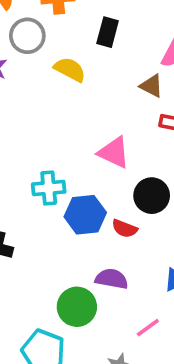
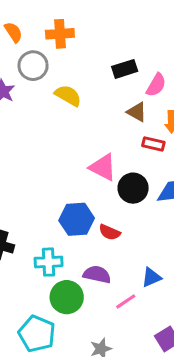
black rectangle: (108, 32) -> (125, 69), moved, turned 55
cyan cross: (49, 188) -> (49, 262), moved
black circle: (152, 196) -> (133, 188), moved
pink line: (148, 328) -> (126, 301), moved

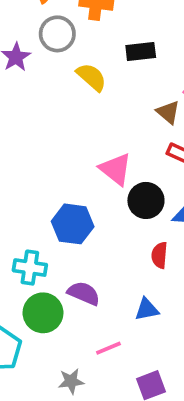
black rectangle: (125, 69) -> (141, 51), moved
red semicircle: (110, 232) -> (159, 255), moved, turned 60
pink line: (126, 301) -> (108, 348), moved

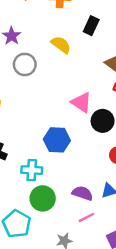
gray circle: (57, 34) -> (25, 64), moved
black rectangle: (141, 51) -> (91, 26), turned -54
purple semicircle: (84, 293) -> (82, 193), moved

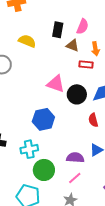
black rectangle: (91, 26) -> (58, 30), moved
pink line: (86, 217) -> (75, 178), moved

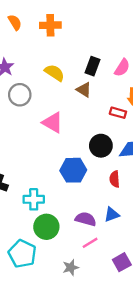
brown triangle: (73, 45) -> (84, 90), moved
pink triangle: (56, 84) -> (53, 122), moved
blue hexagon: (43, 119) -> (73, 170), moved
pink line: (75, 178) -> (90, 243), moved

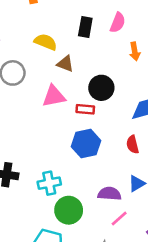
brown triangle: (84, 90) -> (65, 64), moved
red rectangle: (118, 113) -> (85, 109), moved
pink triangle: (53, 122) -> (54, 96), turned -30
black circle: (101, 146) -> (101, 88), moved

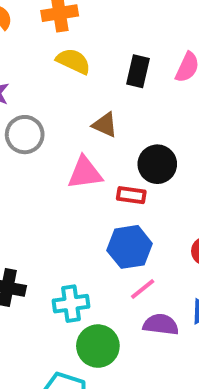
yellow semicircle: (46, 42) -> (73, 61), moved
pink line: (119, 219) -> (143, 289), moved

